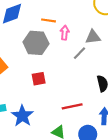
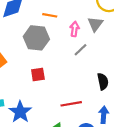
pink arrow: (65, 33) -> (75, 29), moved
gray triangle: (93, 37) -> (95, 24), moved, turned -49

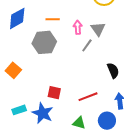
gray triangle: (95, 24) -> (98, 29), moved
red square: (38, 75) -> (54, 93), moved, turned 32

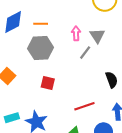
orange line: (53, 19) -> (41, 24), moved
red square: (54, 93) -> (48, 83), moved

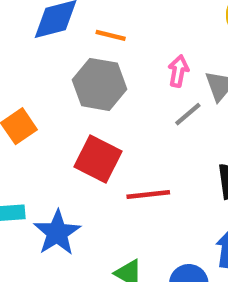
red square: (48, 83) -> (98, 159), size x1.5
red line: (84, 106) -> (148, 195), moved

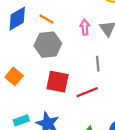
orange line: (111, 35) -> (47, 19), turned 32
gray line: (188, 114) -> (98, 64), moved, turned -40

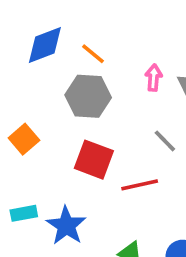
gray line: (98, 64) -> (165, 141), turned -48

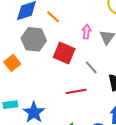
gray hexagon: (88, 96) -> (34, 39), moved
red square: (94, 160) -> (64, 53), moved

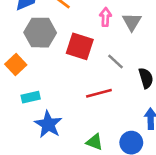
cyan rectangle: (10, 105) -> (31, 97), moved

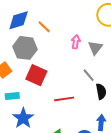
red square: (80, 46) -> (36, 75), moved
gray line: (115, 61) -> (89, 75), moved

